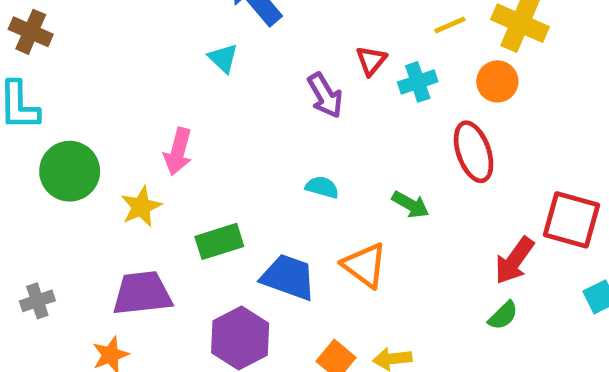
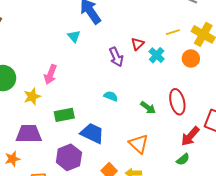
cyan cross: (418, 82) -> (157, 55), turned -35
red ellipse: (474, 152) -> (177, 102), moved
orange triangle: (365, 265) -> (139, 144), moved

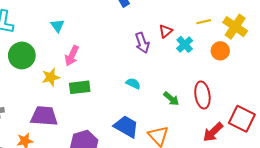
cyan triangle: (74, 36) -> (57, 26), moved
green rectangle: (64, 115) -> (80, 87), moved
blue trapezoid: (92, 133) -> (126, 127), moved

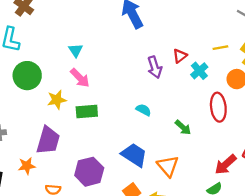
cyan triangle: (57, 26) -> (76, 50), moved
pink arrow: (72, 56) -> (80, 78), turned -72
red ellipse: (202, 95) -> (218, 107), moved
purple trapezoid: (44, 116) -> (48, 140), turned 100

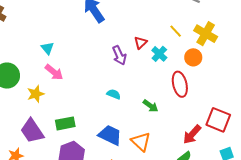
yellow line: (220, 48) -> (176, 31), turned 64
green rectangle: (87, 112) -> (65, 123), moved
purple trapezoid: (48, 140) -> (32, 131), turned 136

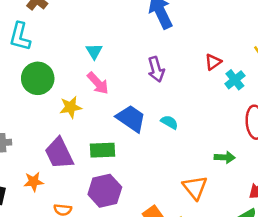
purple arrow: (119, 55) -> (156, 69), moved
green arrow: (150, 106) -> (225, 157), moved, turned -42
blue trapezoid: (110, 135) -> (131, 118), moved

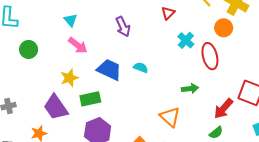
green circle: (38, 78) -> (29, 49), size x0.7
cyan cross: (235, 80) -> (186, 40), moved
yellow star: (71, 107) -> (69, 78), moved

